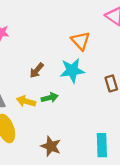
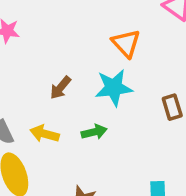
green arrow: (50, 98) -> (94, 132), moved

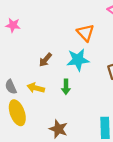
green arrow: (94, 132) -> (66, 87), turned 104

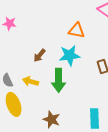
orange triangle: (85, 33) -> (77, 30), turned -36
green arrow: (66, 87) -> (59, 80), size x1.6

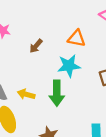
brown arrow: (40, 55) -> (36, 46), moved

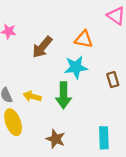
brown arrow: (36, 46) -> (42, 47), size x1.5

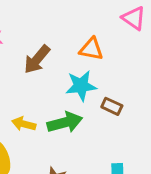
brown rectangle: (113, 80) -> (112, 106), moved, turned -48
green arrow: (63, 95) -> (65, 122), turned -105

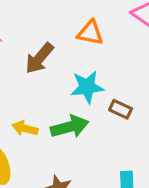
orange triangle: (91, 49) -> (90, 33), moved

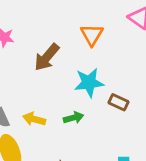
orange triangle: (90, 33) -> (92, 35), turned 50
green arrow: (70, 127) -> (73, 118), size x0.6

